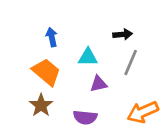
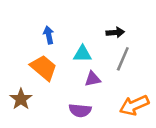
brown star: (41, 105) -> (21, 99), moved

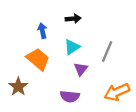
black arrow: (115, 32) -> (73, 19), moved
cyan triangle: (83, 54) -> (72, 47), turned -35
purple triangle: (93, 79) -> (81, 69), turned -40

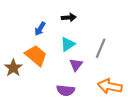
blue arrow: (42, 31) -> (40, 29), turned -136
brown star: (18, 87) -> (13, 68), moved
orange arrow: (117, 92) -> (110, 86), turned 35

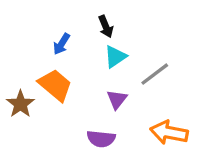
black arrow: (69, 17) -> (106, 27), turned 72
cyan triangle: (68, 44) -> (115, 57), moved
gray line: (101, 48) -> (155, 74), turned 30

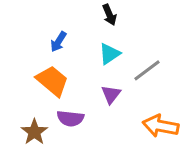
black arrow: (106, 27) -> (109, 15), moved
brown star: (20, 104) -> (34, 132), moved
purple semicircle: (101, 139) -> (70, 118), moved

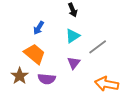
brown star: (34, 132) -> (20, 76), moved

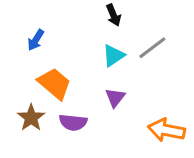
blue arrow: (39, 28) -> (36, 40), moved
gray line: (98, 47) -> (152, 48), moved

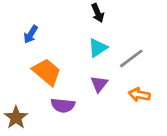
gray line: (152, 48) -> (131, 58), moved
brown star: (31, 118) -> (16, 117), moved
orange arrow: (166, 130) -> (139, 95), moved, size x0.7

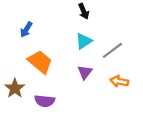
purple semicircle: (63, 105) -> (45, 101), moved
brown star: (16, 117) -> (15, 88), moved

